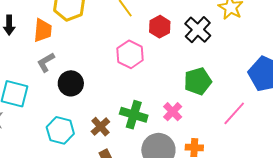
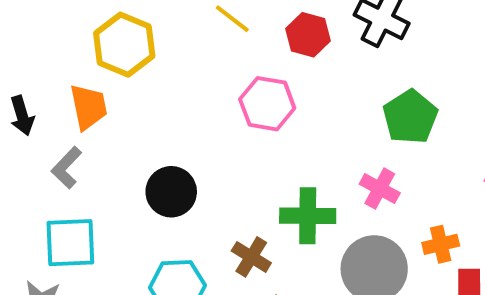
gray L-shape: (46, 62) -> (67, 168), moved

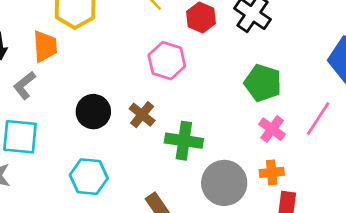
green pentagon: (410, 117) -> (263, 83), turned -30
pink cross: (380, 189) -> (272, 129), moved
brown cross: (251, 257) -> (142, 115), moved

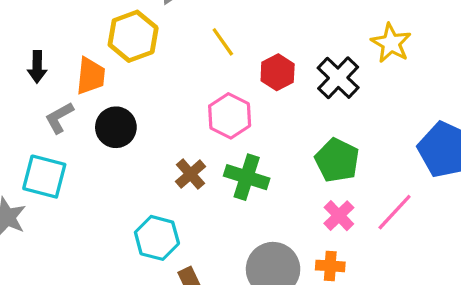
black circle: (93, 112) -> (116, 127), moved
green cross: (184, 141) -> (247, 177), moved
cyan hexagon: (89, 177) -> (157, 238), moved

